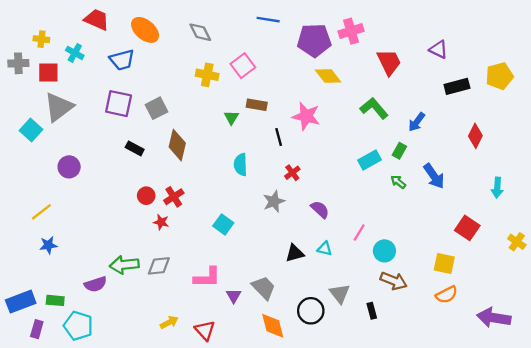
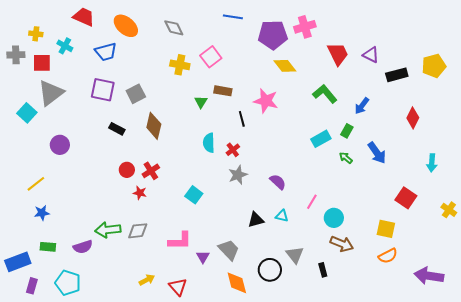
purple triangle: (439, 49) -> (371, 55), moved
red cross: (292, 173) -> (233, 150), moved
green rectangle: (55, 300) -> (48, 247), moved

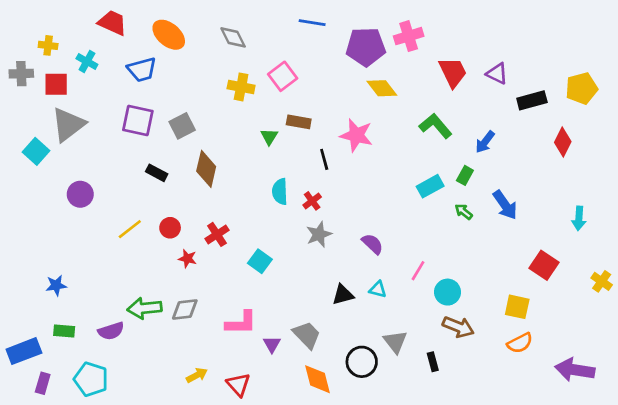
red diamond: (413, 118) -> (563, 142), moved
red cross: (151, 171) -> (217, 234), moved
yellow line: (36, 184) -> (130, 229), moved

